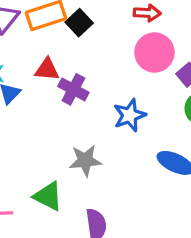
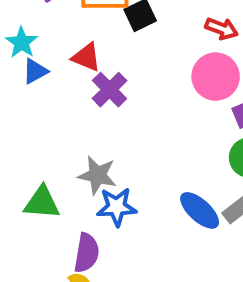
blue star: (130, 115) -> (117, 207), moved
green triangle: (48, 196) -> (42, 203), turned -40

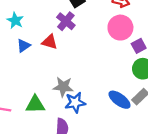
red triangle: (86, 57) -> (50, 42), moved
blue triangle: (35, 71) -> (24, 46), moved
purple cross: (110, 90) -> (66, 21), moved

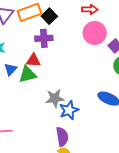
purple cross: (66, 21) -> (44, 38), turned -30
green triangle: (35, 105) -> (28, 75), moved

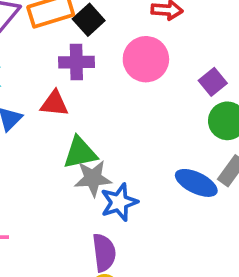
pink circle: (95, 33) -> (146, 59), moved
green triangle: (28, 75) -> (80, 153), moved

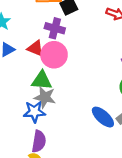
pink circle: (146, 59) -> (54, 55), moved
blue star: (119, 202) -> (34, 112), moved

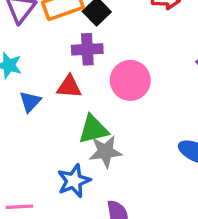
pink circle: (54, 55) -> (130, 80), moved
blue star: (34, 112) -> (74, 181), moved

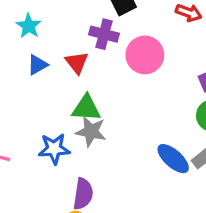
pink circle: (130, 80) -> (145, 55), moved
red triangle: (69, 87) -> (77, 63), turned 30

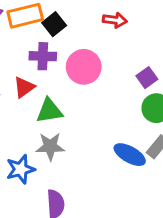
red triangle: (77, 63) -> (24, 87), turned 45
green triangle: (86, 108) -> (49, 111), moved

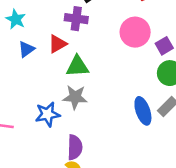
pink circle: (84, 67) -> (135, 32), moved
blue ellipse: (130, 155) -> (143, 111), turned 36

